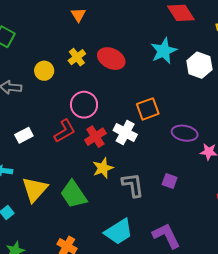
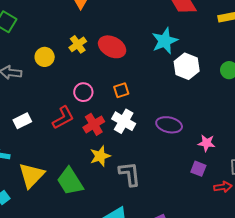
white hexagon: (199, 65) -> (187, 66), moved
pink circle: (84, 105) -> (83, 92), size x0.7
orange square: (148, 109) -> (121, 90), moved, size x0.7
purple ellipse: (185, 133) -> (169, 125), moved
purple square: (170, 181) -> (198, 169), moved

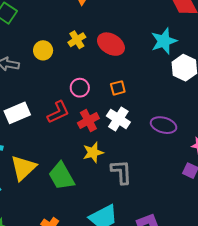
white rectangle: (22, 121) -> (17, 113), size x1.4

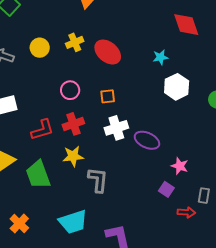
cyan star: (164, 41) -> (160, 57), size x0.6
red L-shape: (58, 112) -> (42, 130), moved
white cross: (118, 119) -> (116, 128), moved, turned 30

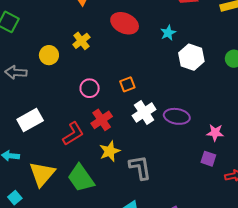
red ellipse: (108, 52) -> (125, 23), moved

